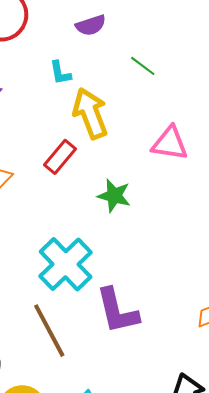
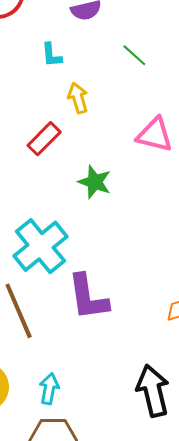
yellow arrow: (90, 113) -> (78, 98), size x0.6

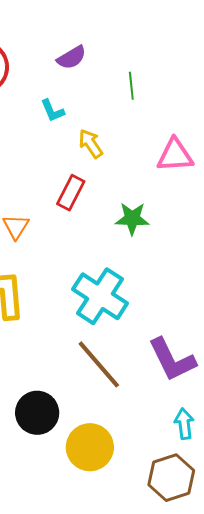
green line: (134, 55) -> (131, 86), turned 60
purple L-shape: (88, 297) -> (172, 360), moved
cyan arrow: (49, 389) -> (184, 424), moved

